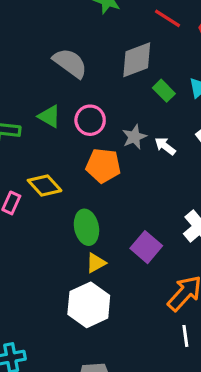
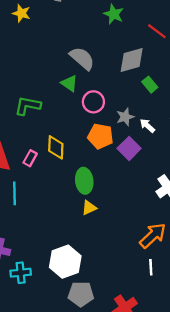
green triangle: (49, 116) -> (69, 83), moved
yellow diamond: (45, 185) -> (56, 147), turned 40
purple square: (146, 247) -> (129, 148), moved
white hexagon: (89, 305) -> (65, 262), moved

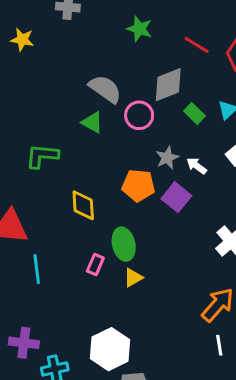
pink circle: (93, 102) -> (139, 115), moved
pink rectangle: (30, 158) -> (95, 264), moved

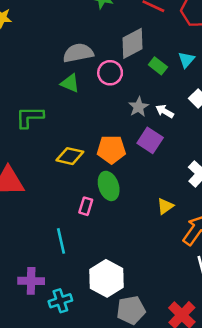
gray semicircle: (105, 89) -> (78, 53), turned -40
orange pentagon: (138, 185) -> (111, 149), moved
yellow diamond: (83, 205) -> (70, 156), turned -68
cyan line: (37, 269) -> (61, 241), moved
yellow triangle: (133, 278) -> (165, 206), moved

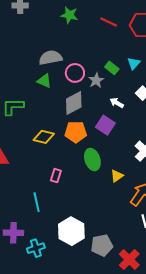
gray diamond: (133, 43) -> (74, 103), moved
gray star: (139, 107) -> (96, 80), moved
green ellipse: (109, 186) -> (92, 160), moved
gray pentagon: (131, 310) -> (102, 245), moved

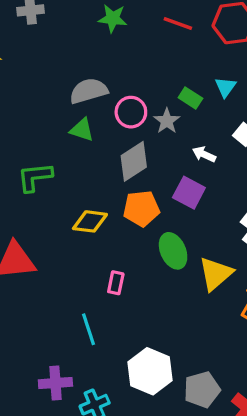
yellow triangle: (117, 176) -> (216, 274), size x1.6

